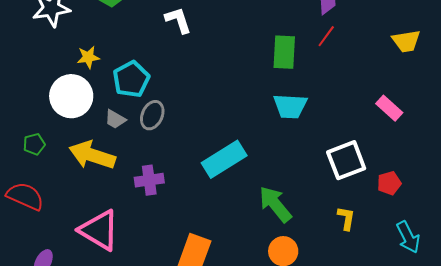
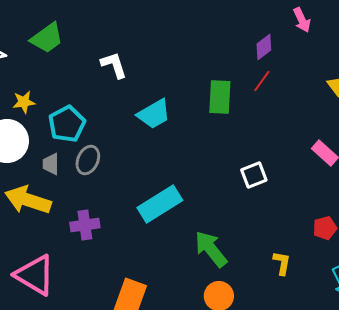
cyan trapezoid: (290, 106) -> (154, 114), moved, turned -33
gray trapezoid: (115, 119) -> (51, 164), turned 60
white square: (346, 160) -> (254, 175), moved, size x0.7

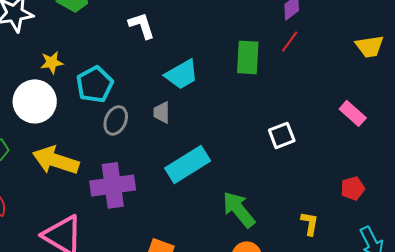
gray trapezoid: (51, 164) -> (162, 112), moved
purple cross: (85, 225) -> (113, 185), size x1.5

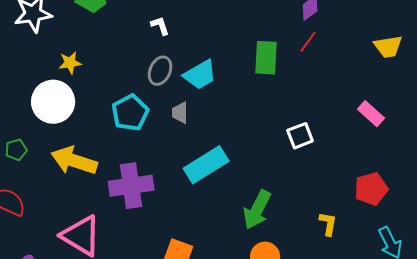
white L-shape: (142, 25) -> (160, 26), size x0.7
cyan pentagon: (95, 84) -> (130, 113), moved
gray ellipse: (116, 120) -> (160, 71), moved
red pentagon: (353, 188) -> (371, 189), size x1.4
green arrow: (239, 209) -> (257, 210), turned -114

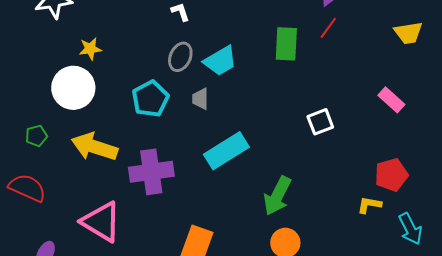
yellow L-shape: (328, 224) -> (369, 205), moved, turned -90

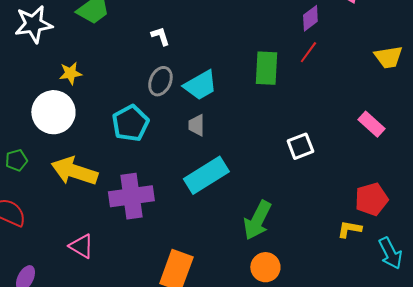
gray trapezoid: (200, 99) -> (196, 125), moved
pink triangle: (101, 222) -> (81, 246), size x0.6

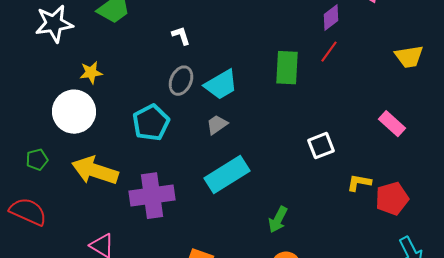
gray trapezoid: (196, 125) -> (217, 125), turned 55
green arrow: (257, 220) -> (278, 220), size x0.7
yellow L-shape: (349, 229) -> (359, 183), moved

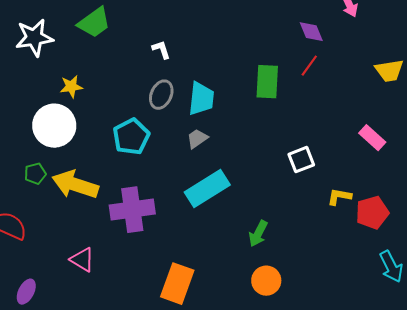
purple diamond: (331, 18) -> (311, 32), turned -76
cyan trapezoid: (221, 85) -> (201, 99), turned -54
green pentagon: (37, 160) -> (35, 174), moved

